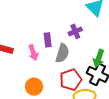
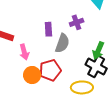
pink arrow: (33, 53) -> (24, 52), moved
red pentagon: (71, 80) -> (50, 70), moved

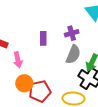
gray semicircle: (62, 43) -> (73, 54), moved
red pentagon: (50, 70) -> (40, 91), moved

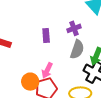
pink arrow: (18, 60) -> (47, 70), moved, turned 42

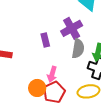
purple cross: (74, 28) -> (72, 28), size x1.5

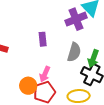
purple cross: (72, 28) -> (76, 19), moved

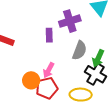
purple cross: (76, 19) -> (70, 21), moved

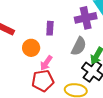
purple cross: (70, 21) -> (86, 18), moved
orange circle: (31, 80) -> (31, 48), moved

